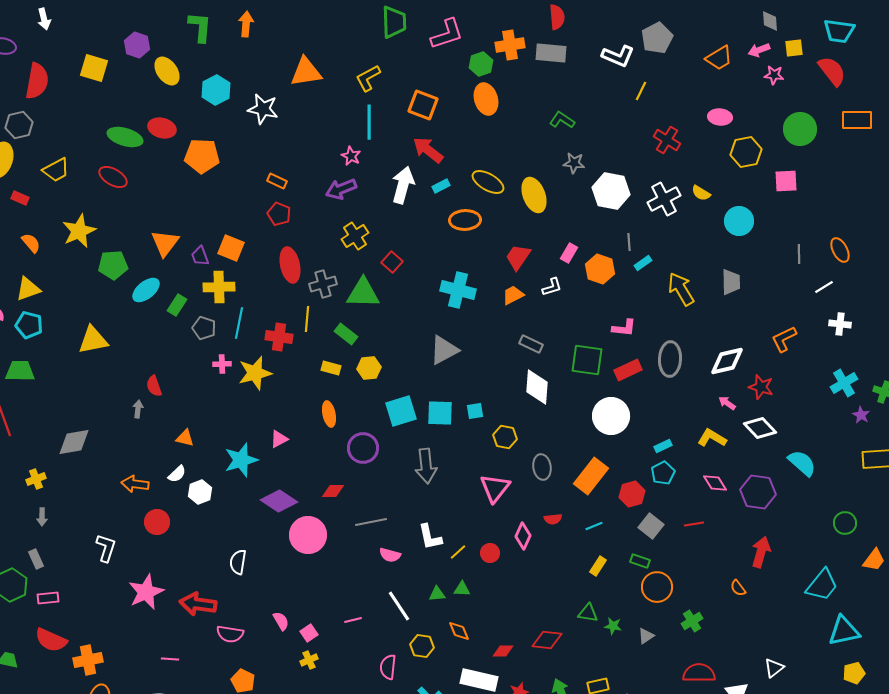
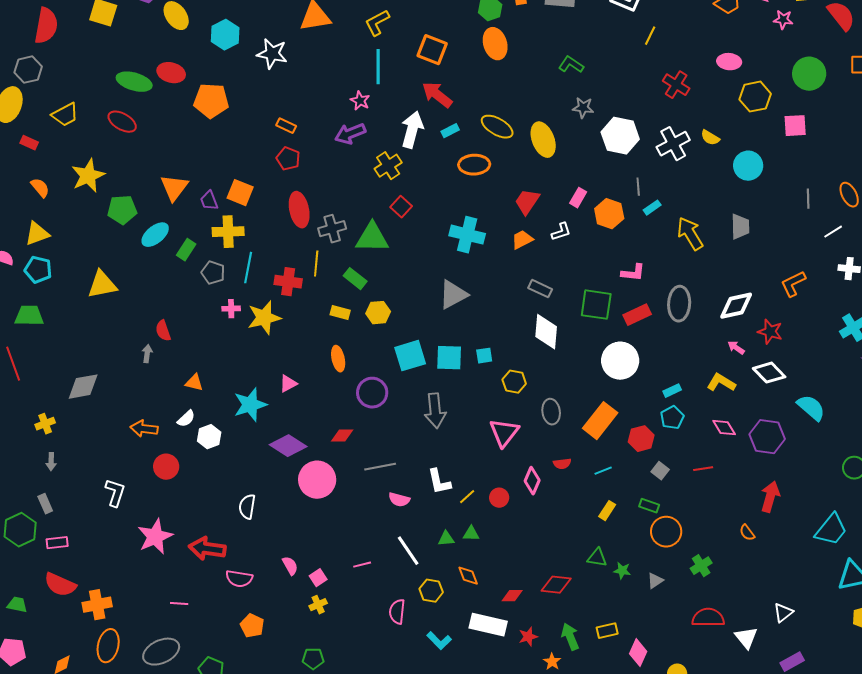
yellow cross: (355, 236) -> (388, 166), moved
gray square: (651, 526) -> (660, 471), size x0.7

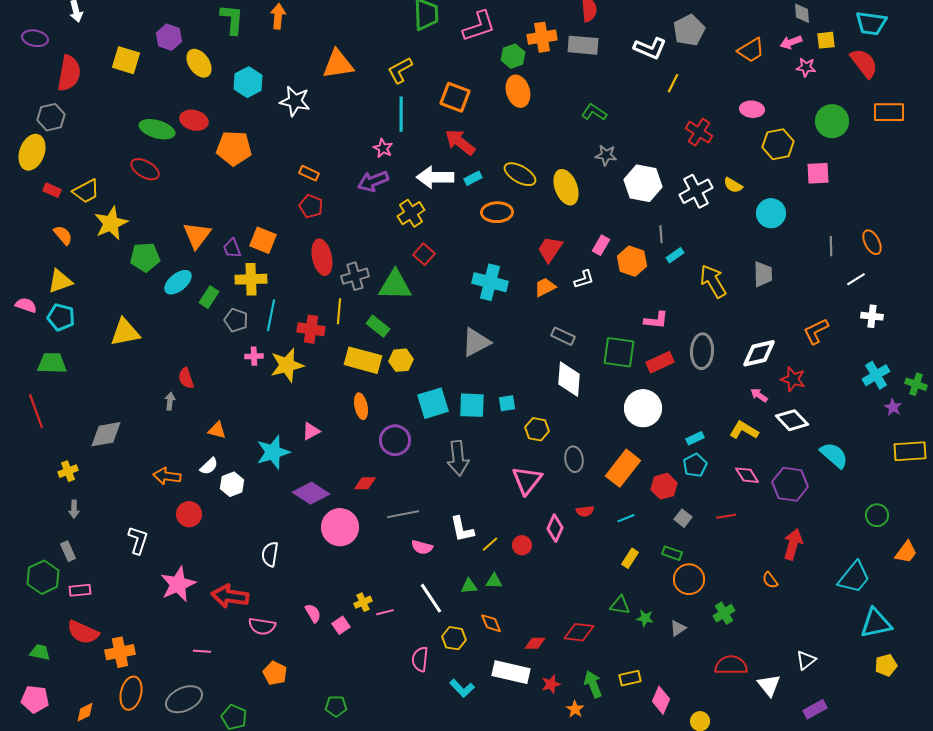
yellow trapezoid: (65, 115) -> (86, 191), moved
white arrow: (412, 130) -> (435, 177), turned -105
yellow rectangle: (340, 313) -> (363, 360), size x1.8
yellow cross: (318, 605) -> (363, 602), moved

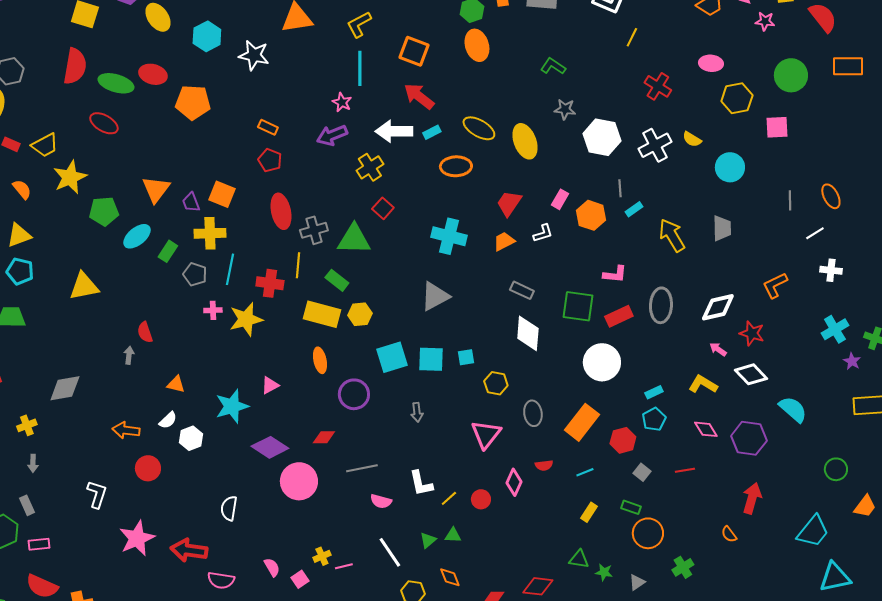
red semicircle: (69, 73) -> (75, 66), moved
gray arrow: (458, 458) -> (417, 412), size x0.6
green triangle: (469, 586) -> (428, 540), turned -36

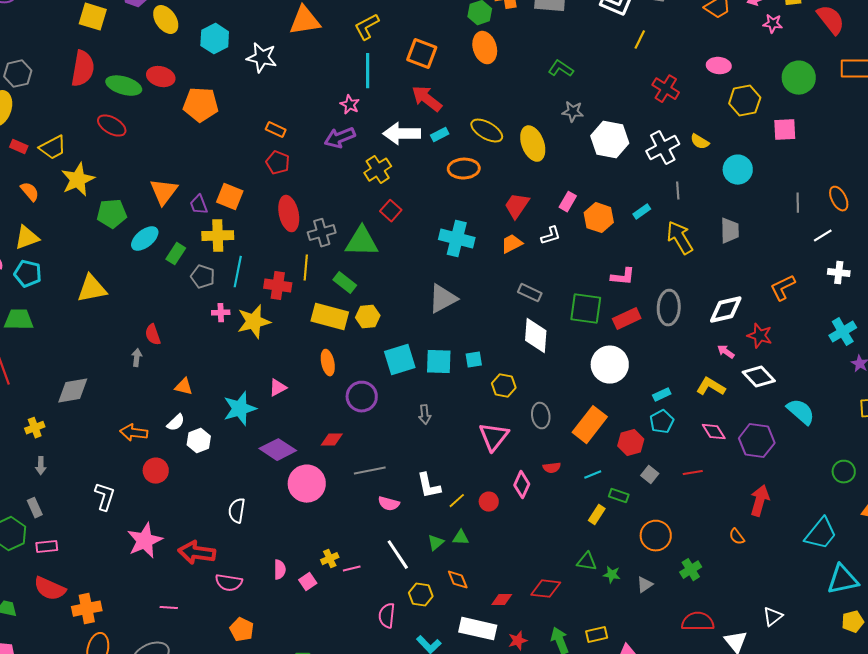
gray line: (620, 188) -> (678, 191), moved
green rectangle: (631, 507) -> (619, 496), moved
pink semicircle: (272, 567) -> (280, 570), turned 30

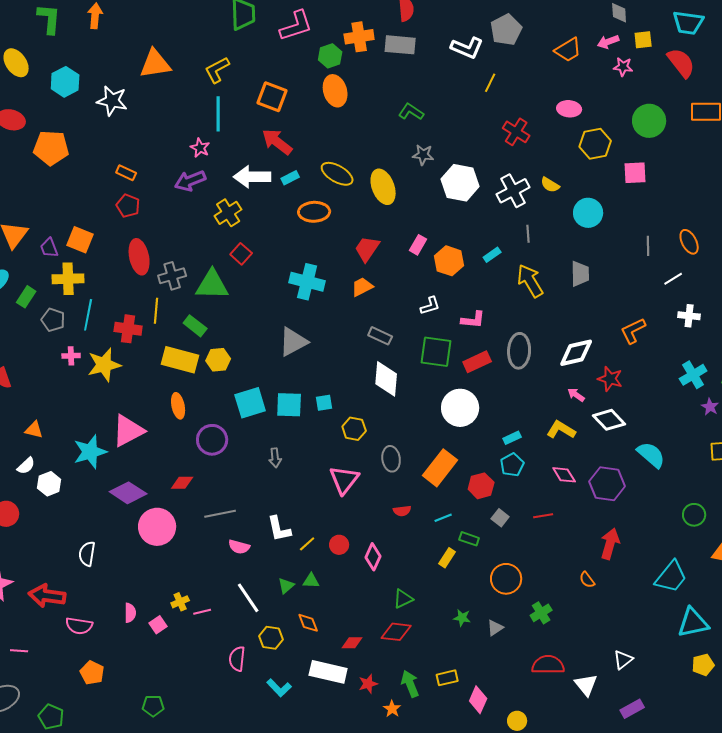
white L-shape: (551, 236) -> (430, 306), moved
pink triangle: (278, 388) -> (128, 431), size x1.8
pink diamond: (522, 485) -> (373, 557), moved
green triangle: (587, 562) -> (403, 599), moved, turned -35

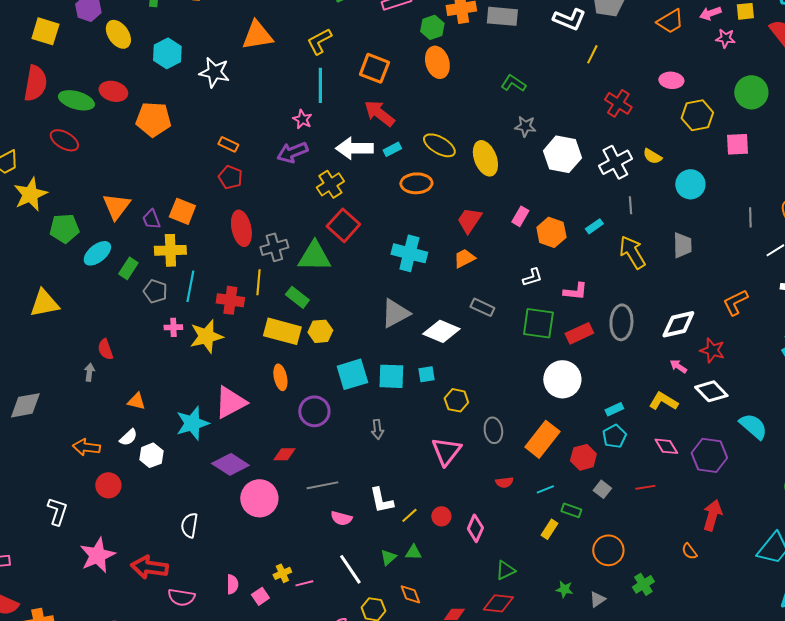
red square: (241, 254) -> (343, 225), size x1.5
white diamond: (386, 379) -> (441, 331), moved, turned -72

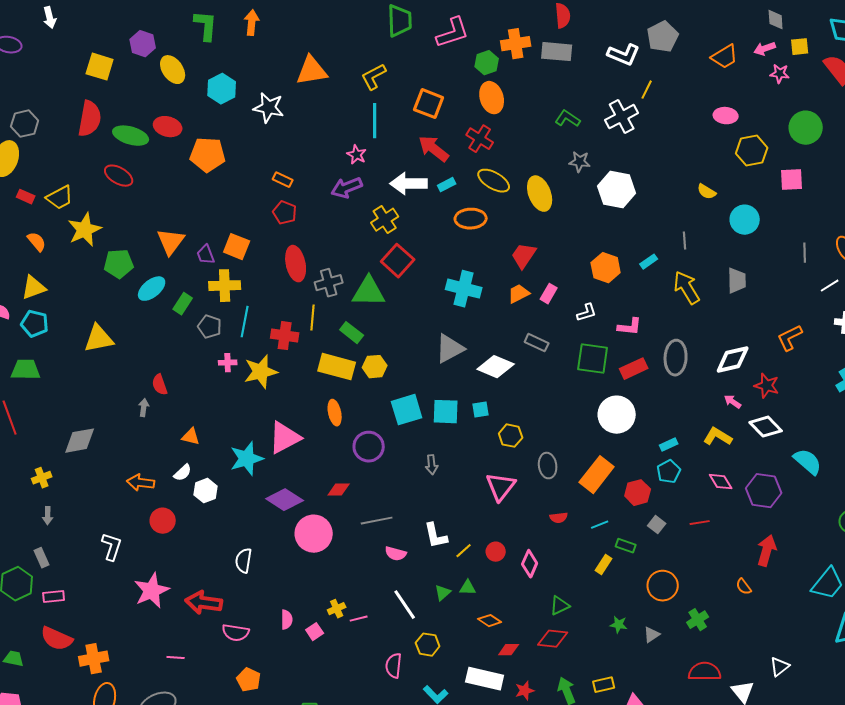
red cross: (618, 103) -> (480, 139), moved
white cross: (615, 162) -> (622, 117), moved
pink rectangle: (520, 216) -> (549, 294), moved
orange diamond: (410, 594) -> (490, 621), moved, turned -35

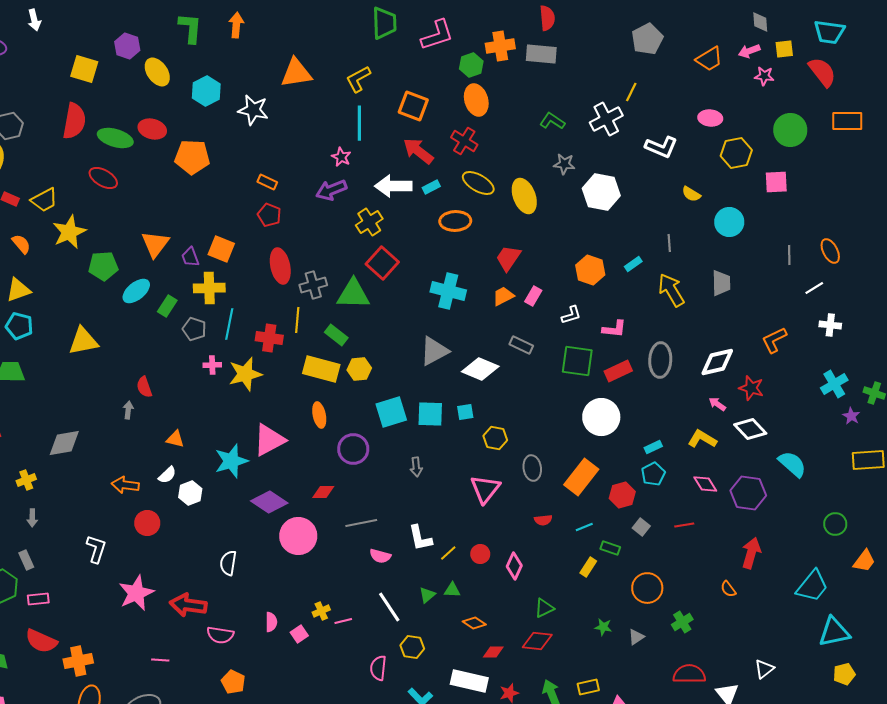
white L-shape: (624, 55) -> (661, 147), moved

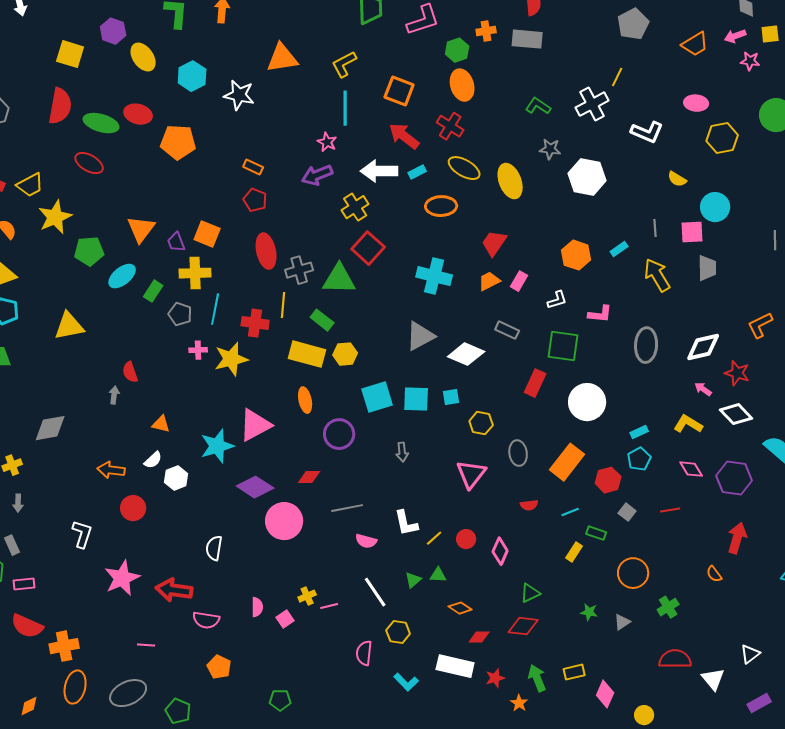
orange cross: (500, 46) -> (486, 31), size x0.7
pink square: (776, 182) -> (692, 232), moved
red rectangle: (618, 371) -> (535, 383), moved, turned -40

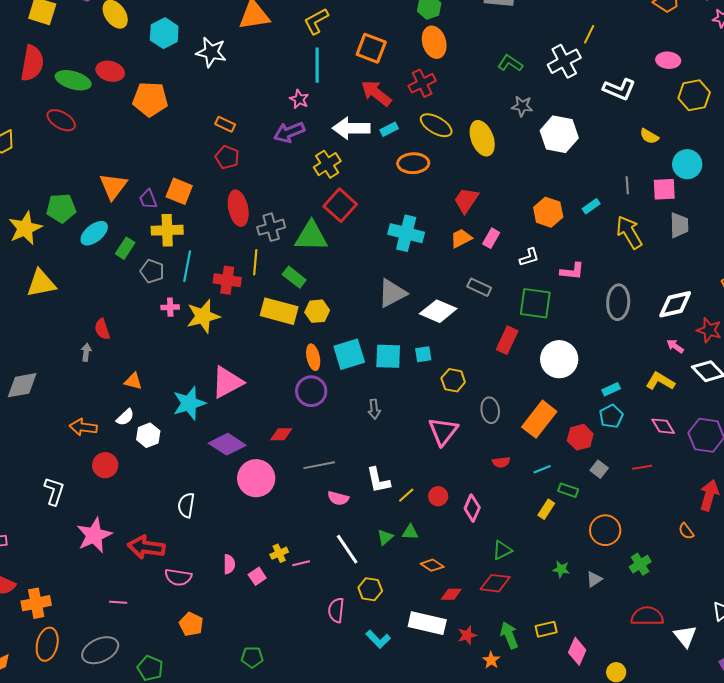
red cross: (450, 126) -> (422, 83), turned 32
yellow star: (55, 217) -> (25, 228), moved
orange ellipse: (305, 400) -> (313, 357), moved

